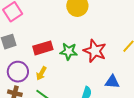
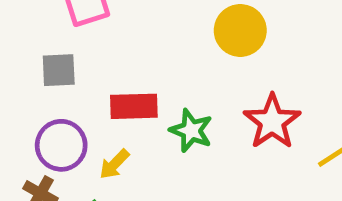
red star: (95, 51) -> (272, 122), moved

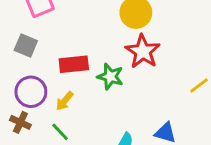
gray square: (59, 70) -> (26, 46), turned 30
red star: (272, 122) -> (143, 51), moved

